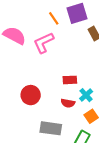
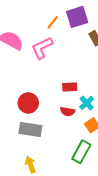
orange line: (54, 18) -> (53, 22), turned 72
gray rectangle: (51, 128) -> (30, 130), moved

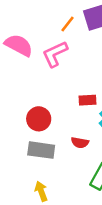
red semicircle: (68, 111) -> (80, 143), moved

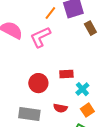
red circle: (39, 119) -> (38, 83), moved

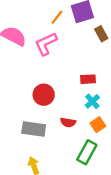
red rectangle: (66, 74) -> (88, 79), moved

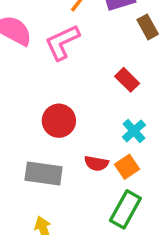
red rectangle: (88, 79) -> (127, 80), moved, turned 48
orange square: (98, 125) -> (127, 167), moved

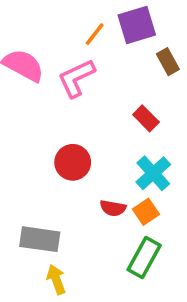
cyan cross: (134, 131) -> (153, 173), size x1.4
gray rectangle: (44, 174) -> (40, 239), moved

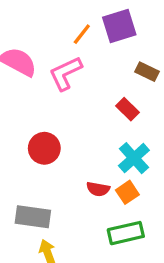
brown rectangle: (168, 62) -> (147, 72), moved, turned -35
red circle: (73, 162) -> (44, 148), moved
green rectangle: (144, 258) -> (126, 233), turned 48

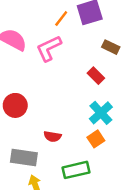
red circle: (44, 148) -> (15, 105), moved
red semicircle: (98, 189) -> (52, 136), moved
green rectangle: (126, 233) -> (76, 170), moved

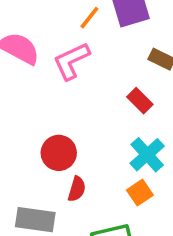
red circle: (15, 105) -> (59, 153), moved
red semicircle: (52, 136) -> (77, 189), turned -84

